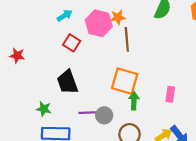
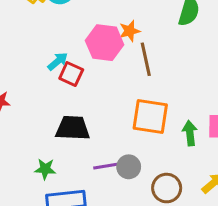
cyan arrow: (65, 15) -> (58, 61), moved
black trapezoid: (67, 82) -> (73, 128), turned 120
green arrow: (134, 101) -> (190, 133), moved

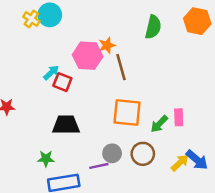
green arrow: (190, 133) -> (159, 124), turned -126
purple line: (106, 166) -> (99, 166), moved
brown circle: (167, 188) -> (143, 154), moved

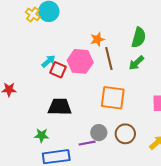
green semicircle: (153, 27) -> (139, 37), moved
pink hexagon: (88, 56) -> (80, 61), moved
green arrow: (159, 124) -> (136, 63), moved

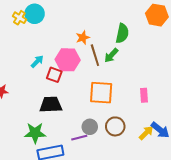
green arrow: (136, 63) -> (111, 55), moved
red square: (58, 70) -> (54, 75), moved
green star: (42, 135) -> (35, 133), size x1.5

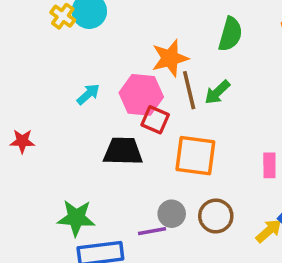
green semicircle: (122, 33) -> (230, 34), moved
orange star: (83, 38) -> (170, 58), size x1.5
red square: (54, 75) -> (155, 120), moved
black trapezoid: (51, 105) -> (123, 151), moved

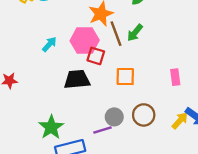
orange square: (195, 156) -> (125, 77), size x0.7
green star: (76, 218) -> (51, 127), turned -30

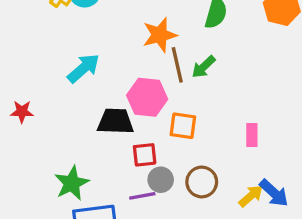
pink hexagon: (85, 41) -> (147, 97), moved
cyan arrow: (49, 44) -> (83, 68), size x1.5
red square: (96, 56) -> (145, 155), moved, turned -30

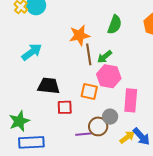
pink hexagon: (147, 97) -> (109, 76), moved
pink rectangle: (252, 135) -> (131, 100), size x1.6
gray circle: (161, 180) -> (110, 117), moved
purple line: (142, 196) -> (83, 134), moved

